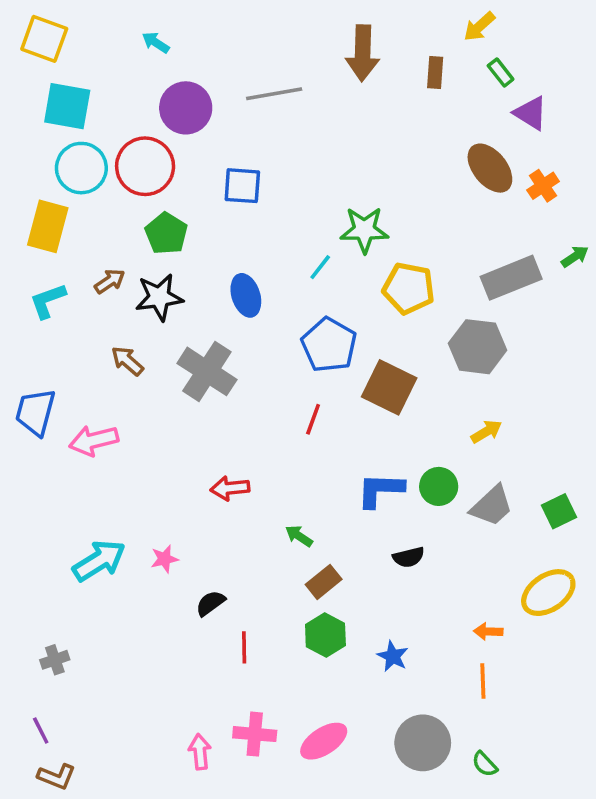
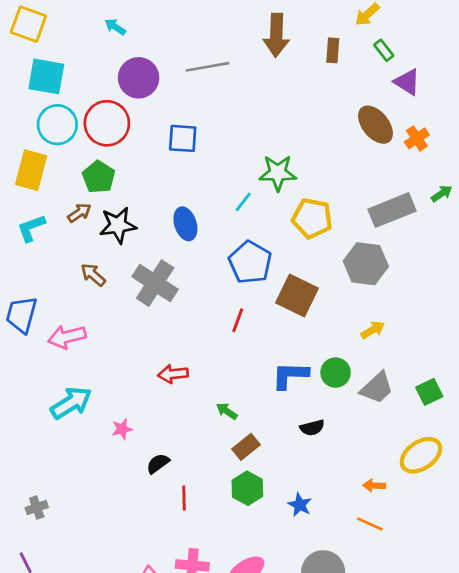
green pentagon: (166, 233) -> (99, 177), moved
cyan arrow: (99, 561) -> (71, 403), moved
orange line: (483, 681) -> (370, 524), turned -64

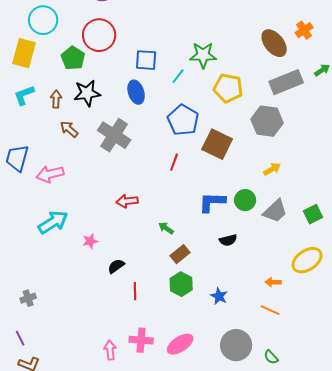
red circle: (107, 123) -> (99, 35), moved
brown ellipse: (375, 125) -> (274, 43), moved
blue square: (183, 138) -> (146, 60), moved
brown arrow: (79, 213) -> (56, 99), moved, turned -54

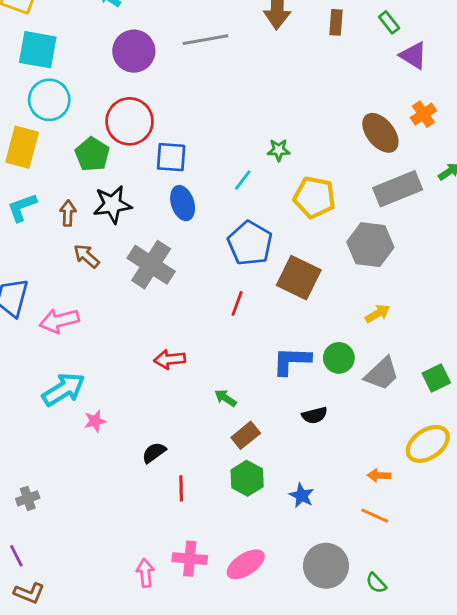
green star: (203, 55) -> (279, 150), size x0.6
blue square: (146, 60) -> (171, 157), moved
pink star: (90, 241) -> (95, 421), moved

